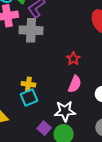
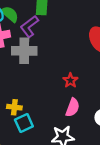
yellow cross: (28, 84) -> (14, 107), moved

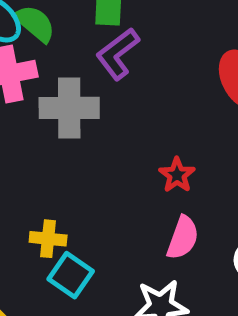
purple L-shape: (29, 26) -> (118, 54), moved
cyan square: (24, 123) -> (71, 275), turned -30

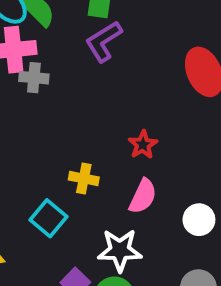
gray cross: (69, 108) -> (34, 78), moved, size x0.6
yellow cross: (48, 239) -> (84, 179), moved

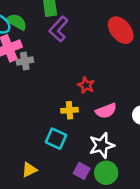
red star: (143, 145) -> (86, 85), moved
pink semicircle: (143, 196) -> (106, 111), turned 60

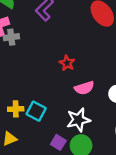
yellow cross: (70, 110) -> (16, 109), moved

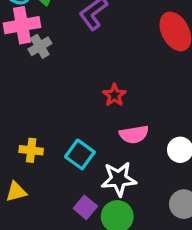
gray cross: (11, 37) -> (40, 46), turned -32
cyan square: (36, 111) -> (80, 154), moved

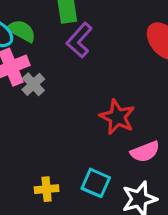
red star: (114, 95) -> (117, 117), size x1.5

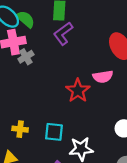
pink semicircle: (145, 152) -> (103, 77), moved
cyan square: (96, 183) -> (54, 132), turned -30

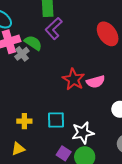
green semicircle: (26, 19) -> (33, 43), moved
pink semicircle: (103, 77) -> (96, 82), moved

